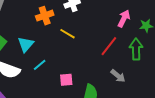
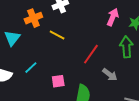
cyan triangle: (26, 44) -> (12, 38), moved
red line: (109, 46) -> (91, 54), moved

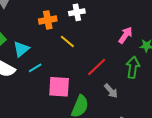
cyan triangle: (12, 38) -> (21, 49), moved
pink square: (58, 81) -> (59, 87), size x1.6

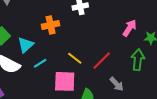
orange cross: (48, 20) -> (51, 25), moved
yellow line: (67, 41) -> (75, 58), moved

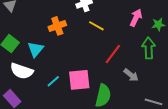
yellow line: (75, 58) -> (96, 26), moved
cyan line: (40, 63) -> (53, 81), moved

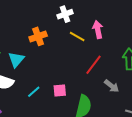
pink arrow: (136, 18) -> (98, 30), moved, turned -36
pink square: (79, 80) -> (60, 90), size x0.6

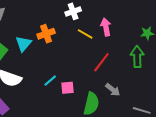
cyan triangle: (16, 60) -> (24, 44), moved
gray arrow: (112, 86) -> (113, 90), moved
cyan line: (34, 92) -> (50, 81), moved

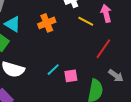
cyan triangle: (24, 44) -> (13, 24), moved, turned -36

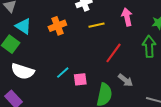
pink arrow: (106, 13) -> (127, 17), moved
yellow line: (86, 21) -> (97, 25), turned -42

